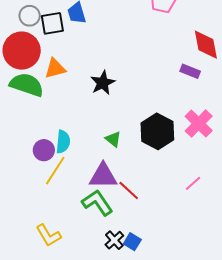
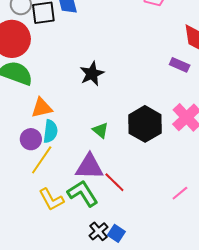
orange triangle: (55, 68) -> (42, 108), moved
pink line: (193, 183) -> (180, 193), moved
yellow L-shape: (48, 235) -> (51, 200), moved

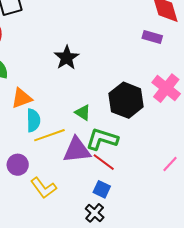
purple circle: (31, 139) -> (18, 165), moved
yellow line: (42, 160) -> (49, 135), moved, turned 44
green L-shape: (83, 193) -> (102, 139), moved, turned -32
blue square: (116, 233) -> (102, 189), moved

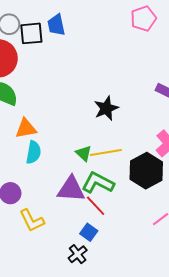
black star: (67, 58) -> (106, 108), moved
black hexagon: (126, 100) -> (146, 171), moved
yellow line: (49, 135) -> (106, 152), moved

